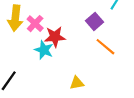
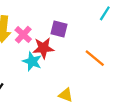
purple square: (94, 21) -> (59, 29), moved, turned -35
yellow triangle: (77, 83) -> (66, 95), turned 32

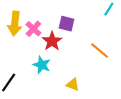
red star: (43, 48) -> (52, 41), turned -30
cyan star: (32, 61) -> (42, 65), moved

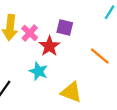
yellow triangle: (73, 85) -> (71, 92), size x1.5

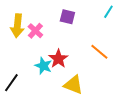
purple square: (65, 28) -> (67, 17), moved
red star: (49, 46) -> (58, 59), moved

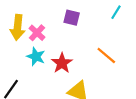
cyan star: (43, 66) -> (36, 57), moved

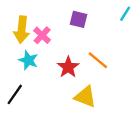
orange line: (106, 56) -> (98, 60), moved
cyan star: (36, 57) -> (28, 60), moved

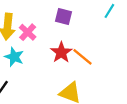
red star: (68, 67) -> (61, 52), moved

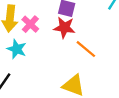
red star: (61, 52) -> (64, 28), moved, turned -30

